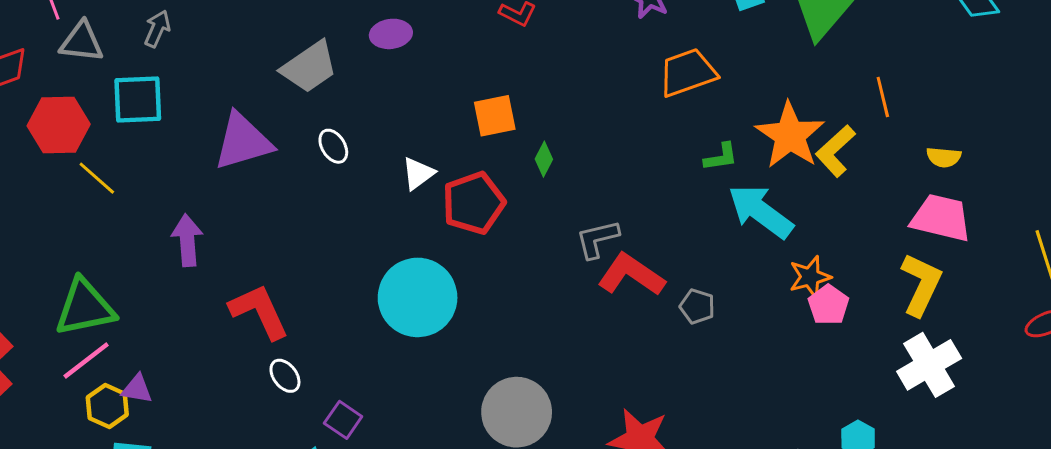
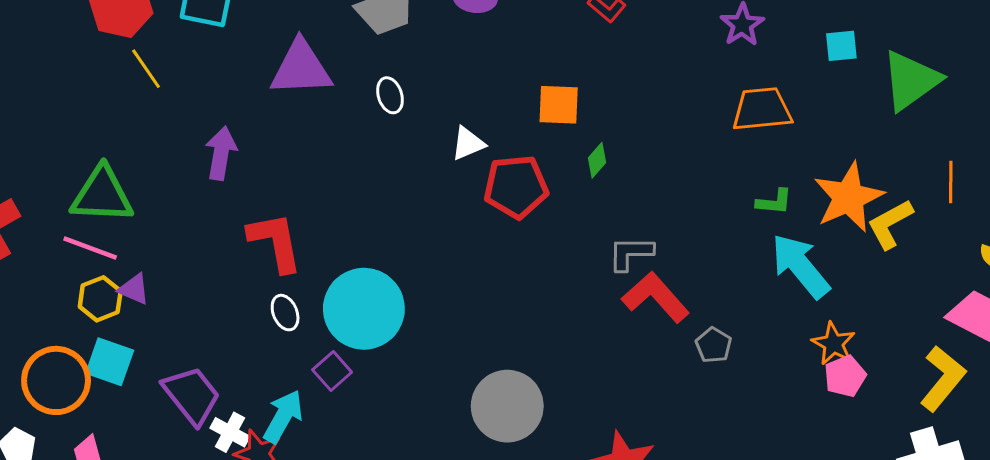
orange star: (810, 277) -> (834, 344), turned 30
cyan circle: (418, 297) -> (364, 309), moved
pink line: (86, 360) -> (90, 248), turned 44

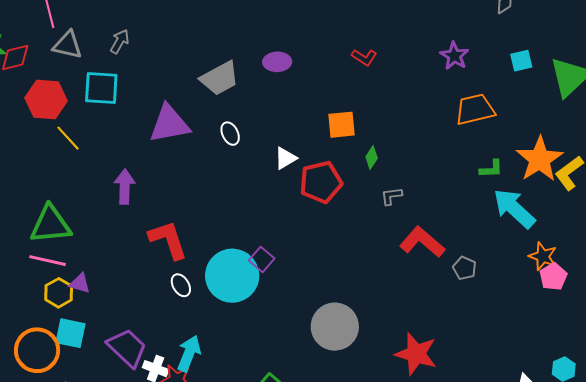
gray L-shape: (631, 253) -> (391, 196), moved, size x0.7
purple square: (332, 371) -> (262, 259), moved

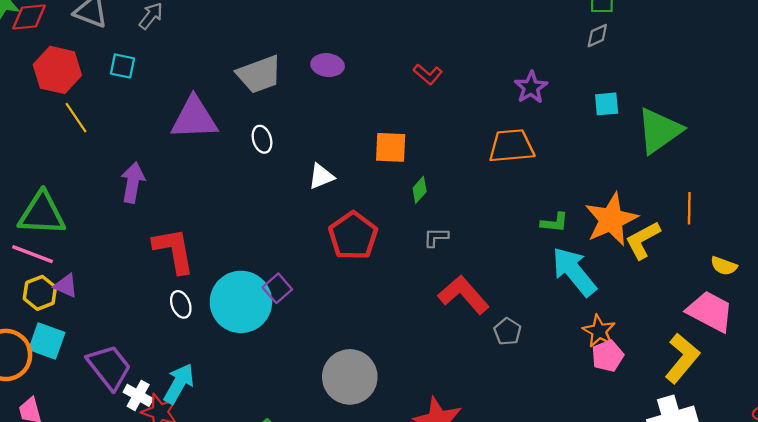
cyan square: (101, 88) -> (122, 66), size x0.6
orange trapezoid: (475, 109) -> (511, 146), moved
red pentagon: (321, 182) -> (353, 236), moved, turned -30

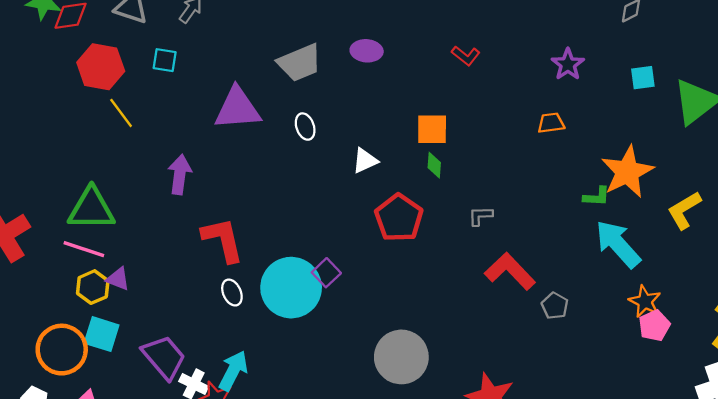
orange trapezoid: (511, 146) -> (551, 123), size x0.6
green diamond: (420, 190) -> (434, 165), moved, turned -35
orange star: (611, 219) -> (627, 172), moved

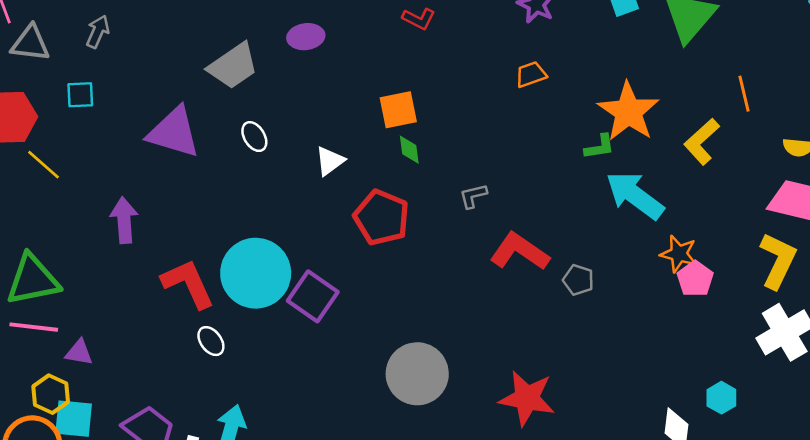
purple triangle: (237, 109) -> (174, 132), turned 33
purple square: (326, 273) -> (313, 296), size x1.5
yellow hexagon: (93, 287) -> (51, 394), moved
cyan circle: (291, 288) -> (256, 273), moved

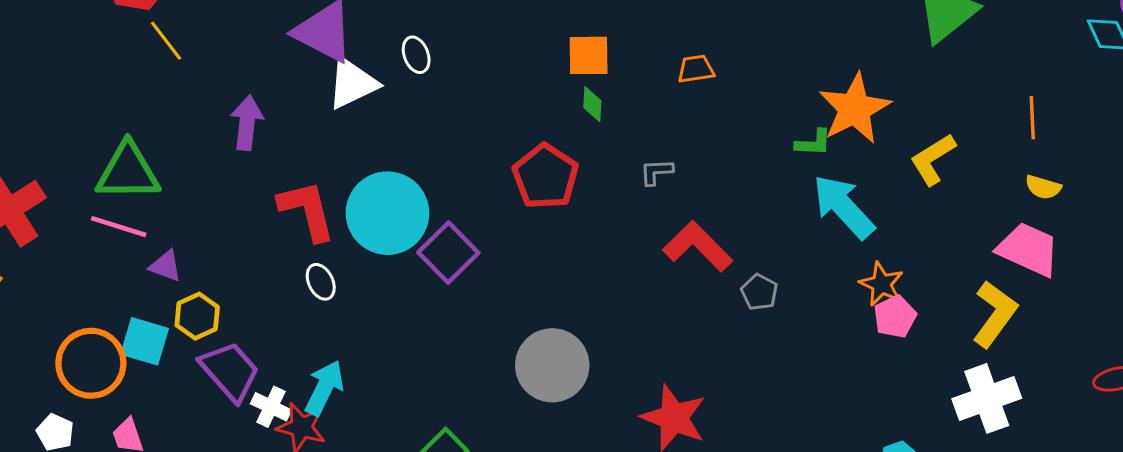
orange trapezoid: (531, 75) -> (696, 69), moved
orange line: (744, 94) -> (1032, 118), moved
white triangle: (330, 161) -> (352, 83), moved, size x1.5
yellow hexagon: (51, 394) -> (197, 316), moved

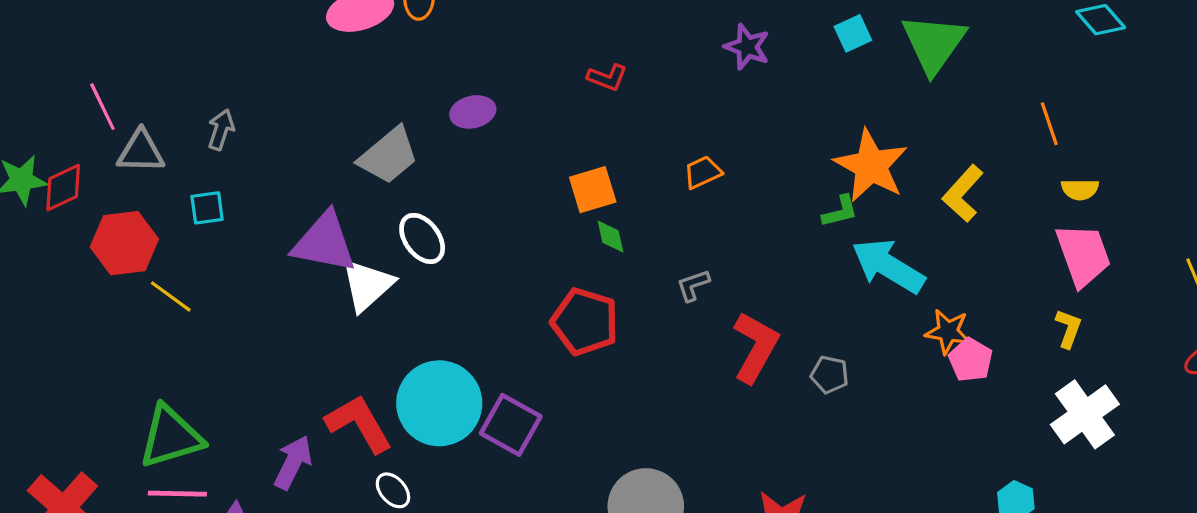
white ellipse: (416, 55) -> (422, 238), size x1.4
purple arrow: (247, 123) -> (293, 462), moved, turned 36
red L-shape: (698, 246) -> (755, 347), turned 90
pink trapezoid: (1028, 249) -> (1083, 255), turned 62
yellow L-shape: (995, 314) -> (1068, 328), size x0.6

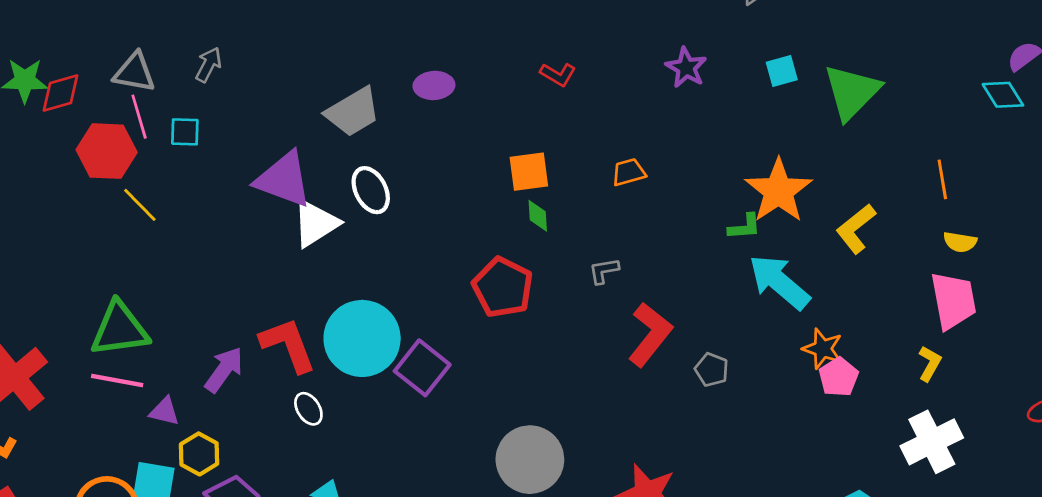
pink line: (102, 107) -> (139, 117), moved

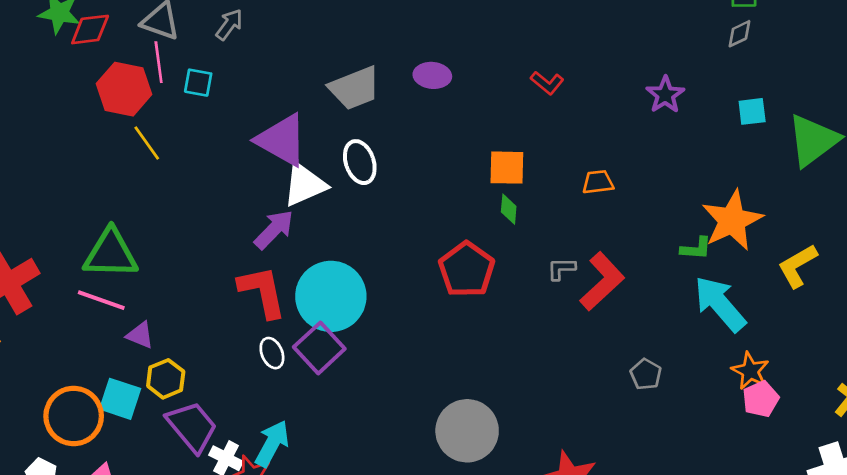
red L-shape: (650, 335) -> (602, 281), moved
purple square: (422, 368) -> (319, 348), moved
purple arrow: (224, 370) -> (274, 229), moved

